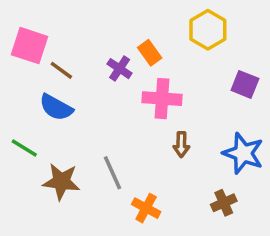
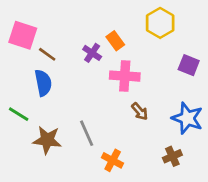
blue semicircle: (56, 107) -> (43, 83), turned -130
brown arrow: (181, 144) -> (140, 111), turned -42

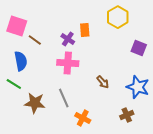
orange rectangle: (115, 41) -> (85, 30), turned 32
pink cross: (125, 76) -> (68, 63), moved
blue semicircle: (43, 83) -> (21, 61), moved

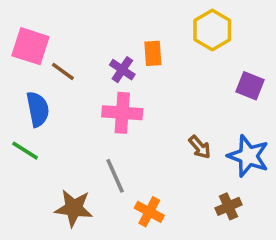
brown arrow: (103, 82) -> (200, 147), moved
brown star: (35, 103) -> (74, 208), moved

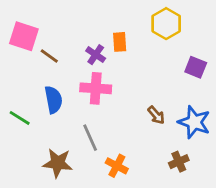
blue semicircle: (38, 109) -> (53, 100), moved

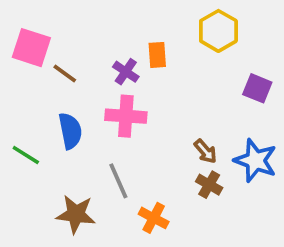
brown cross: (179, 162) -> (209, 185), moved, turned -36

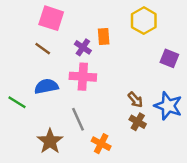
pink square: (31, 48) -> (51, 18), moved
blue semicircle: (70, 131) -> (46, 86), turned -90
brown star: (76, 214) -> (50, 141), turned 30

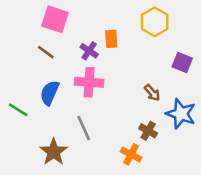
blue semicircle: (46, 86) -> (50, 93), turned -55
brown arrow: (135, 100) -> (152, 93), moved
orange cross: (101, 144) -> (131, 154), moved

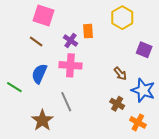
orange cross: (131, 154) -> (138, 122), moved

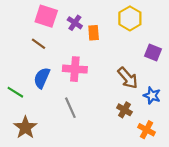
purple cross: (70, 40) -> (75, 23), moved
brown arrow: (120, 74) -> (128, 78), size x1.5
blue star: (143, 90) -> (152, 96), size x0.7
brown star: (42, 120) -> (25, 127), moved

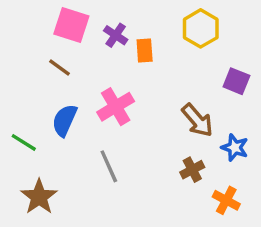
pink cross: (75, 69) -> (116, 107), turned -35
brown cross: (124, 110) -> (192, 170), turned 32

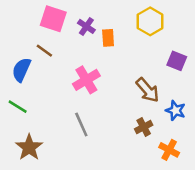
blue semicircle: (65, 120) -> (21, 70), moved

